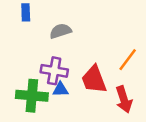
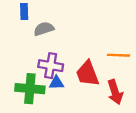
gray semicircle: (60, 31) -> (44, 29), moved
orange line: (128, 60) -> (119, 55), turned 55

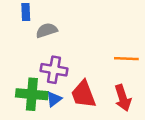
red trapezoid: (87, 74) -> (83, 94), moved
blue triangle: (56, 83) -> (54, 99), moved, turned -35

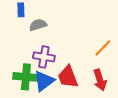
orange line: (126, 59) -> (103, 48), turned -48
blue triangle: (54, 99) -> (44, 81), size x1.6

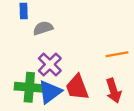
orange line: (103, 48) -> (117, 54), turned 36
purple cross: (44, 57) -> (50, 64), turned 35

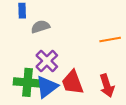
orange line: (117, 54) -> (110, 40), moved

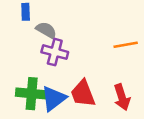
gray semicircle: (40, 27) -> (46, 30), turned 48
purple cross: (47, 61) -> (55, 52), moved, turned -30

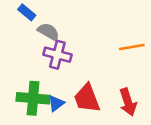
blue rectangle: (26, 12) -> (27, 12), turned -49
blue triangle: (54, 98) -> (56, 103), size x0.6

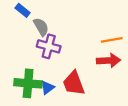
gray semicircle: (48, 32) -> (41, 27), turned 30
red arrow: (128, 102) -> (108, 61), moved, turned -75

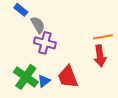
red arrow: (108, 61) -> (100, 56), turned 85
green cross: (28, 83) -> (26, 77), turned 30

